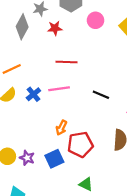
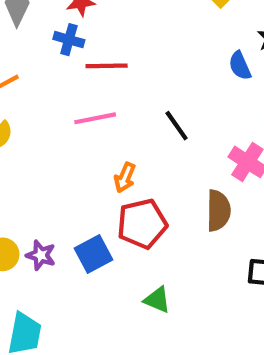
blue cross: (33, 94) -> (69, 40), moved, turned -32
black line: (101, 95) -> (177, 126), turned 35
orange arrow: (61, 128) -> (125, 177), moved

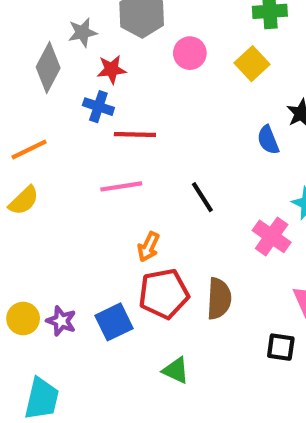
brown semicircle: (218, 211) -> (219, 299), moved

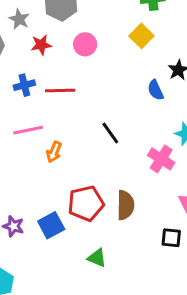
gray star: (82, 32) -> (19, 19), turned -30
pink circle: (190, 53) -> (85, 44), moved
blue cross: (98, 107) -> (24, 85), moved, turned -30
pink line: (121, 186) -> (28, 130), moved
orange arrow: (148, 247) -> (54, 152), moved

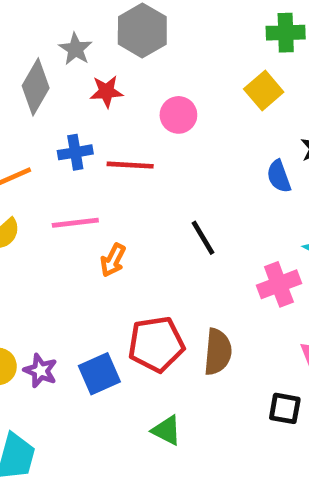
pink circle: (85, 44) -> (178, 115), moved
pink cross: (161, 159) -> (279, 284), turned 32

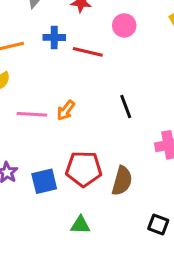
pink line: (75, 223) -> (32, 114), moved
green triangle: (167, 430) -> (80, 225), turned -35

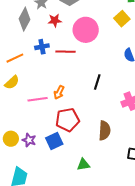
pink circle: (124, 25) -> (86, 30), size x1.6
black line: (126, 106) -> (97, 82), turned 49
red pentagon: (84, 169) -> (67, 120), moved

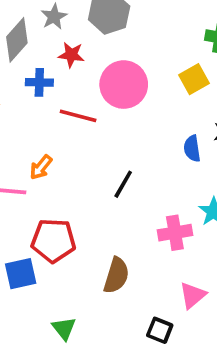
blue cross: (42, 47) -> (39, 82), moved
orange arrow: (59, 92) -> (41, 167), moved
green triangle: (83, 165) -> (64, 328), turned 48

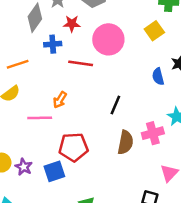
brown semicircle: (116, 275) -> (125, 142), moved

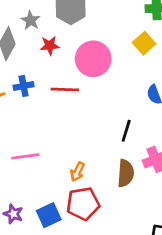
blue cross: (53, 44) -> (24, 86), moved
orange arrow: (60, 100) -> (77, 172), moved
black line: (115, 105) -> (126, 131), moved
red pentagon: (73, 147) -> (83, 204), moved

